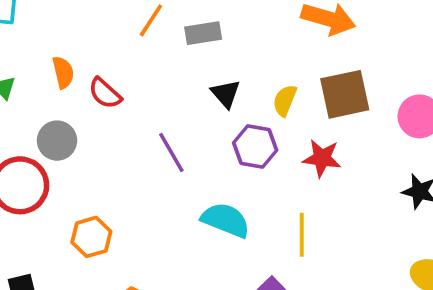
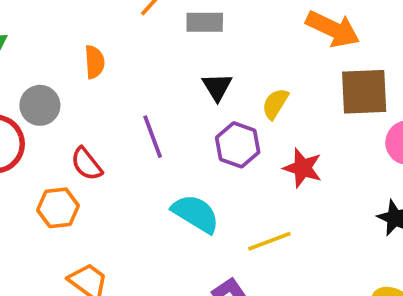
orange semicircle: (63, 72) -> (94, 62), moved
red semicircle: (105, 93) -> (87, 164), moved
brown square: (345, 94) -> (364, 92), moved
yellow line: (302, 235) -> (269, 241), turned 60

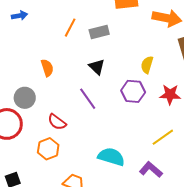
black triangle: (217, 87) -> (97, 67), moved
cyan semicircle: (196, 214) -> (111, 157), moved

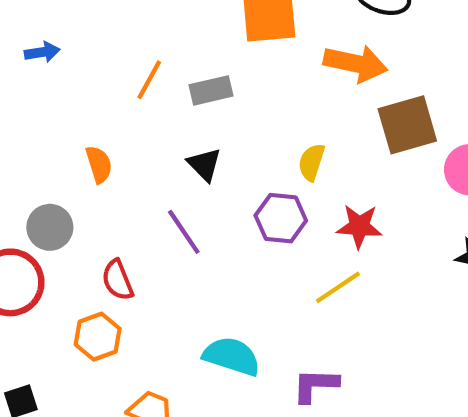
red semicircle: (57, 122) -> (118, 280), turned 30
yellow line: (163, 137) -> (338, 287), moved
purple L-shape: (151, 170) -> (315, 385), turned -40

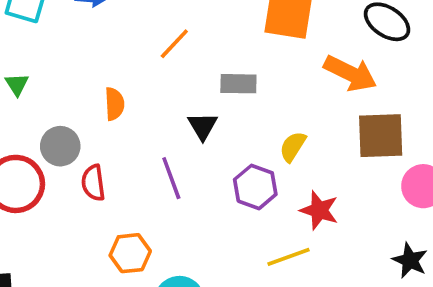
gray rectangle: (211, 90) -> (238, 84), moved
red semicircle: (118, 280) -> (93, 183), moved
orange hexagon: (98, 337) -> (130, 253), moved

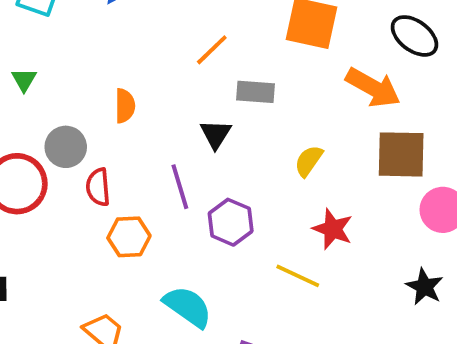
orange line: (174, 44) -> (212, 50), moved
purple hexagon: (255, 187) -> (231, 222), moved
orange hexagon: (130, 253) -> (129, 237), moved
yellow line: (289, 257) -> (298, 276), turned 42

